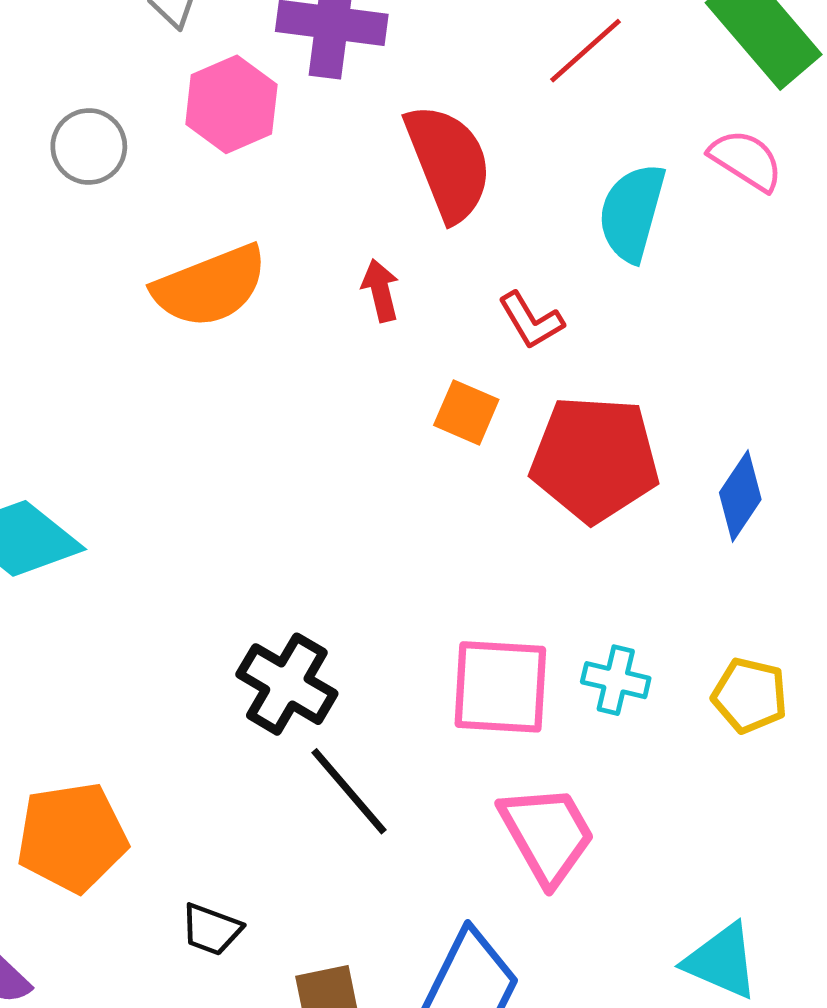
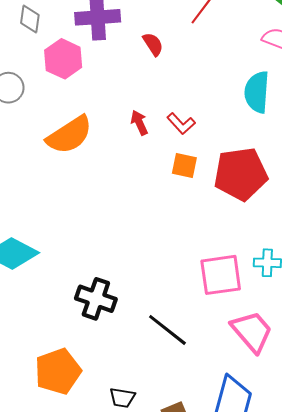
red semicircle: (448, 162) -> (153, 44), moved, size x0.5
cyan semicircle: (632, 213) -> (257, 92), moved
red L-shape: (531, 320) -> (181, 124), moved
black cross: (287, 684) -> (96, 299), moved

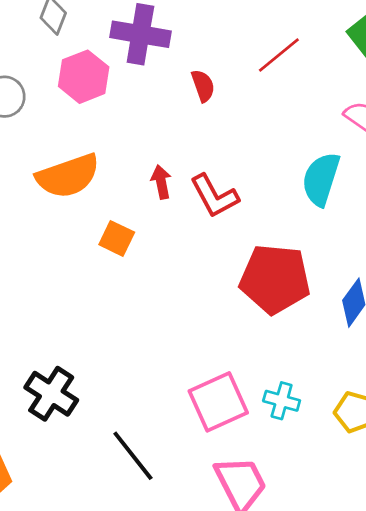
red L-shape: (181, 124) -> (214, 196), size x1.4
orange square: (184, 166) -> (117, 238), moved
pink square: (221, 275) -> (218, 402), turned -30

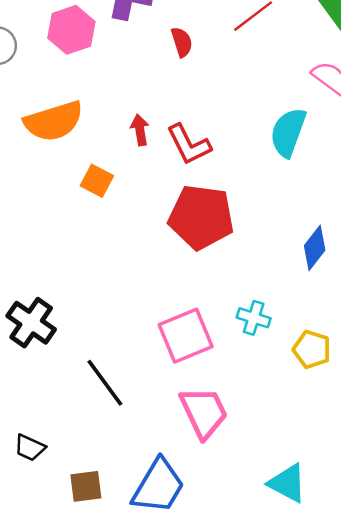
red pentagon: (275, 279) -> (201, 217), moved
cyan cross: (282, 401) -> (254, 318), moved

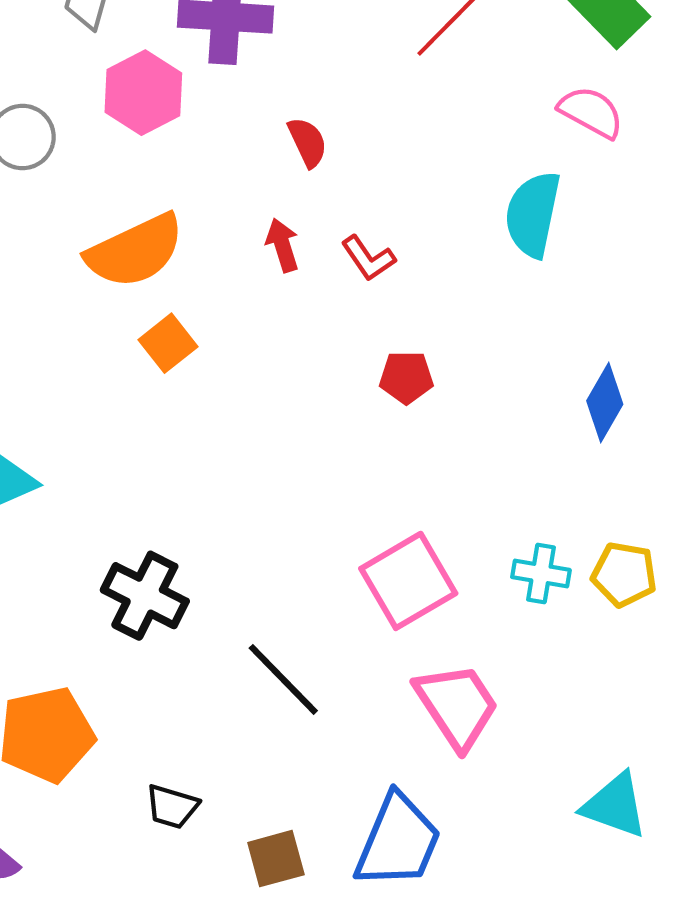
red semicircle: (182, 42) -> (307, 142), moved
red L-shape: (189, 145) -> (368, 258), size x0.7
orange square: (97, 181) -> (168, 343), moved, turned 32
red pentagon: (201, 217) -> (406, 377), size x0.5
cyan cross: (254, 318) -> (541, 574), moved

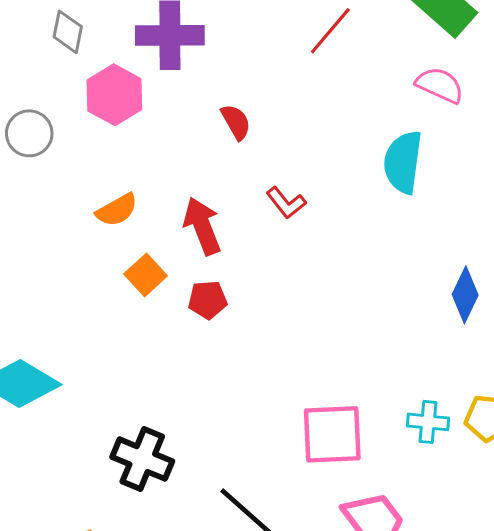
red arrow: (283, 245) -> (202, 226), moved, size x1.5
orange semicircle: (135, 251) -> (117, 210), size x0.6
red pentagon: (406, 377) -> (208, 300), moved
pink square: (408, 581) -> (332, 434), turned 32

